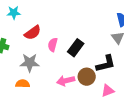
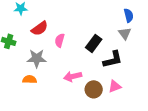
black rectangle: (76, 48) -> (94, 43), moved
brown circle: (87, 77) -> (94, 89), moved

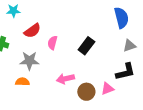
blue semicircle: (129, 15) -> (121, 18), size x1.5
gray triangle: (125, 33) -> (129, 46), moved, turned 48
black L-shape: (113, 59) -> (125, 72), moved

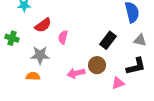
black rectangle: (86, 46) -> (108, 40), moved
gray triangle: (129, 46) -> (140, 40), turned 32
brown circle: (86, 92) -> (97, 65), moved

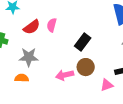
pink semicircle: (63, 37) -> (52, 25), moved
black rectangle: (108, 40) -> (83, 42), moved

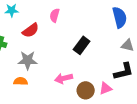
pink semicircle: (52, 25) -> (55, 15), moved
brown circle: (86, 67) -> (86, 90), moved

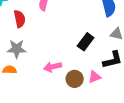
red semicircle: (31, 30) -> (20, 19), turned -66
black rectangle: (82, 45) -> (86, 42), moved

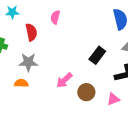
pink arrow: (53, 67) -> (64, 80), turned -30
pink triangle: (95, 77) -> (113, 99), moved

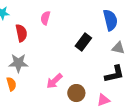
black rectangle: (97, 55) -> (83, 42), moved
orange semicircle: (21, 83) -> (11, 84), turned 72

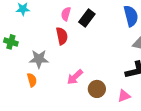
red semicircle: (21, 33) -> (62, 36), moved
black rectangle: (83, 42) -> (87, 18), moved

